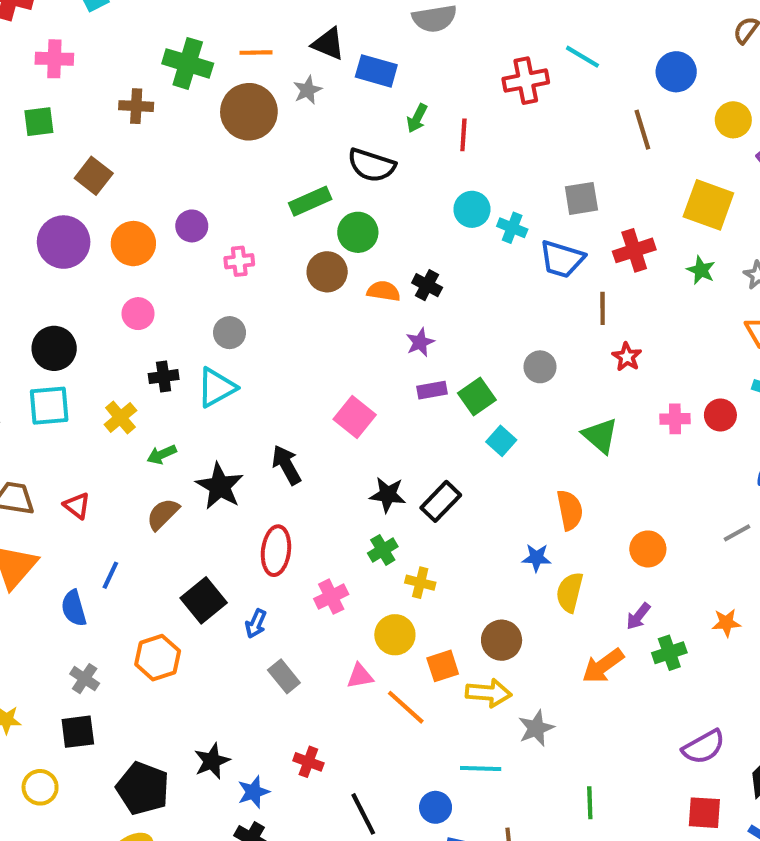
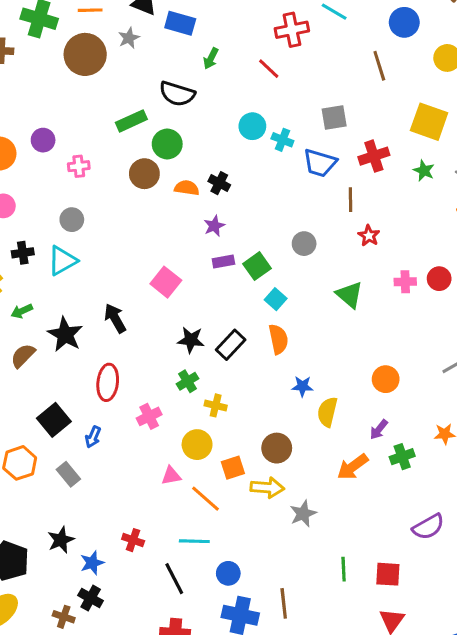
red line: (463, 135) -> (269, 69), moved, turned -50
orange semicircle: (570, 510) -> (278, 339), moved
gray rectangle: (284, 676) -> (68, 474), moved
cyan line: (481, 769) -> (194, 541), moved
red square: (704, 813) -> (388, 574), moved

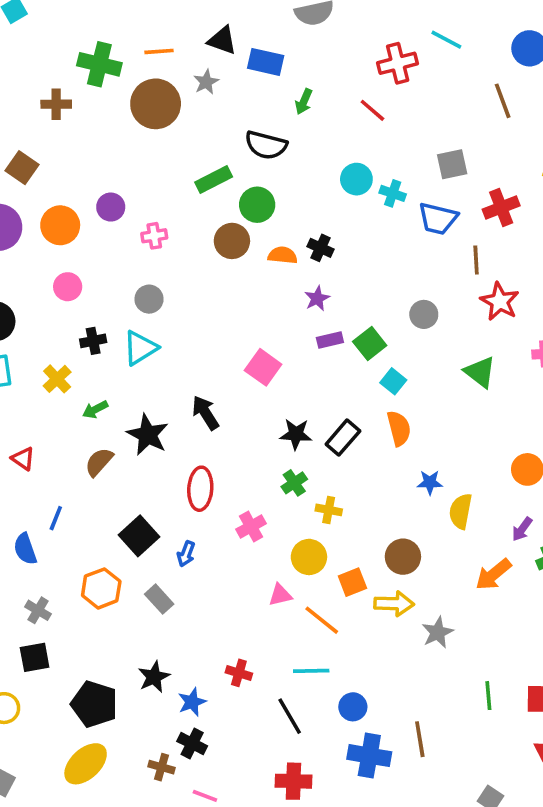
red star: (369, 236) -> (500, 301), size x1.5

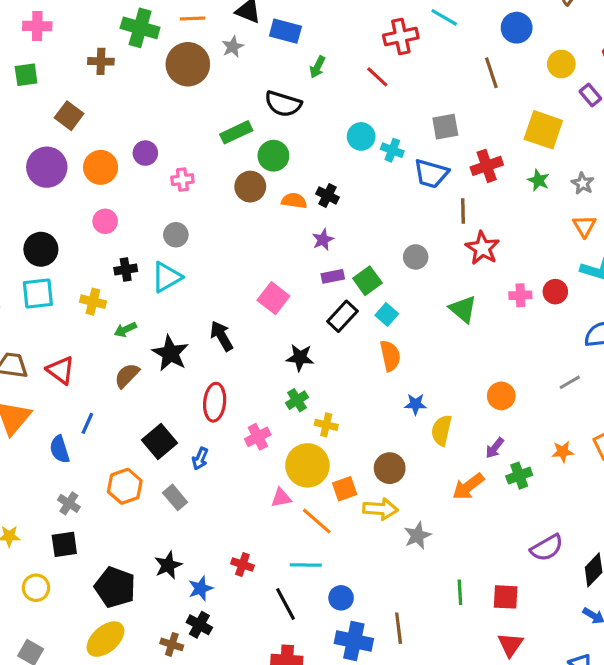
yellow cross: (57, 379) -> (93, 302), turned -35
black rectangle: (343, 438) -> (342, 316), moved
red triangle: (23, 459) -> (61, 370), size x1.4
yellow circle: (309, 557) -> (307, 465), size x1.4

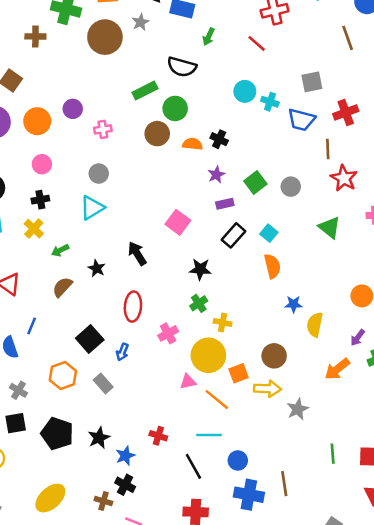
black cross: (126, 269) -> (40, 200), moved
green square: (367, 281) -> (255, 182), moved
yellow cross: (93, 302) -> (34, 229), turned 30
black star: (170, 353) -> (97, 268), size x0.6
black pentagon: (115, 587) -> (57, 434), moved

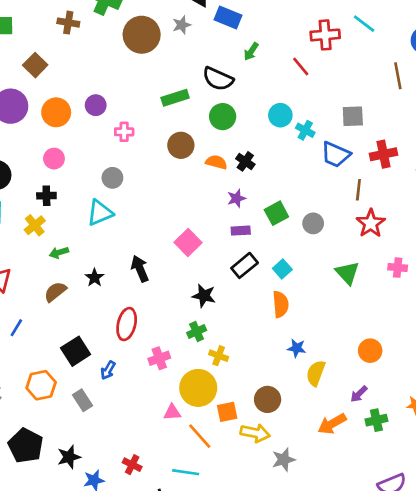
green circle: (175, 108) -> (223, 117), moved

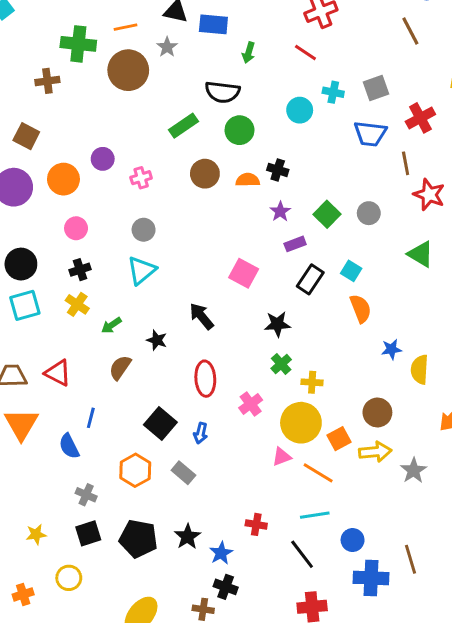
cyan cross: (305, 130) -> (333, 92), moved

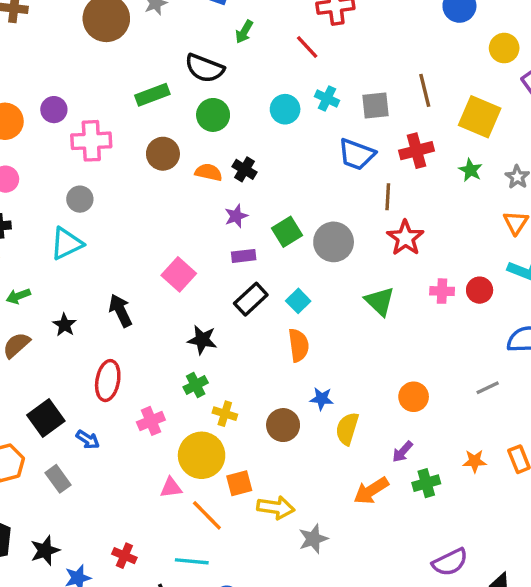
brown line: (410, 31) -> (425, 90), moved
pink cross: (141, 178) -> (91, 141), size x1.6
gray circle: (369, 213) -> (334, 242), size x1.5
brown circle: (377, 412) -> (283, 425), moved
blue arrow: (201, 433) -> (88, 440), turned -84

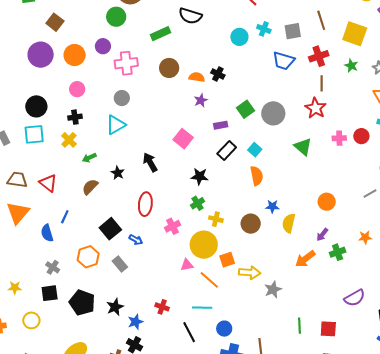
green circle: (213, 115) -> (116, 17), moved
brown line: (388, 197) -> (322, 83), moved
purple star: (236, 216) -> (201, 100), moved

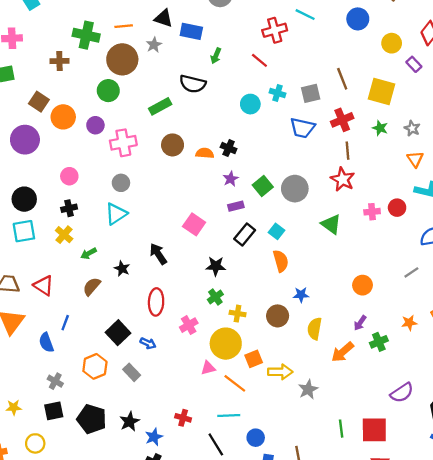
orange circle: (75, 55) -> (63, 117), moved
purple star: (201, 100) -> (231, 179), moved
yellow semicircle: (289, 223) -> (315, 329), moved
red square: (328, 329) -> (374, 430), size x1.4

